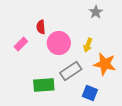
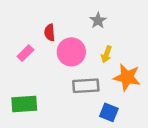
gray star: (96, 12) -> (98, 20), moved
gray rectangle: (71, 71) -> (86, 86), turned 30
green rectangle: (44, 85) -> (24, 104), moved

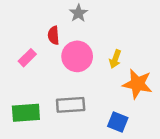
gray star: (98, 20) -> (78, 13), moved
gray rectangle: (86, 86) -> (71, 105), moved

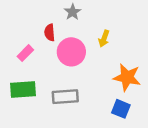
yellow arrow: (115, 59) -> (104, 39), moved
green rectangle: (26, 113) -> (23, 89), moved
blue square: (118, 122) -> (121, 109), moved

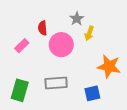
gray star: (73, 12) -> (77, 19), moved
green rectangle: (23, 89) -> (20, 90), moved, turned -70
blue square: (121, 109) -> (92, 93), moved, turned -35

